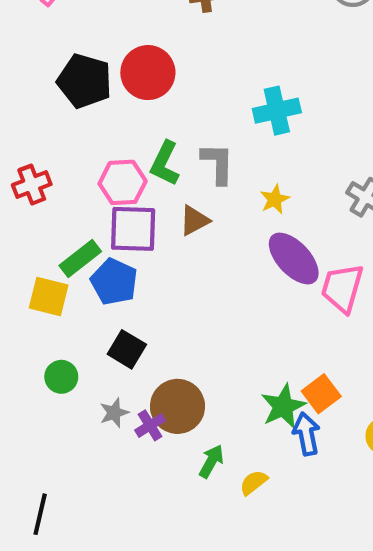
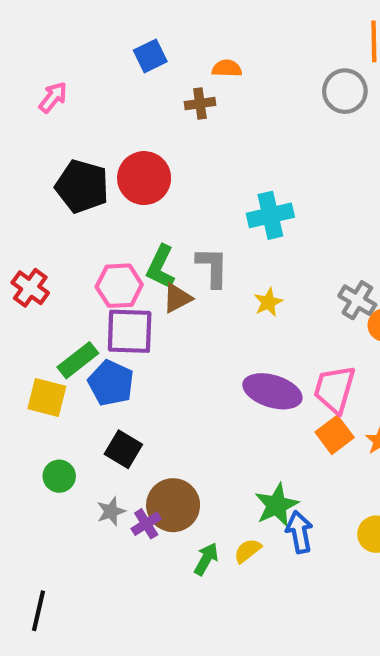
red cross: (32, 185) -> (30, 288), turned -33
brown triangle: (194, 220) -> (177, 298), moved
purple ellipse: (294, 258) -> (272, 391), moved, turned -30
orange square: (321, 394) -> (335, 435), moved
yellow semicircle: (254, 482) -> (248, 551), moved

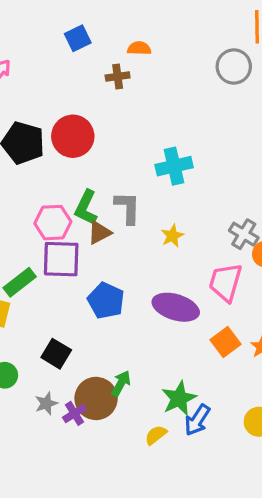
blue pentagon: (111, 383) -> (106, 301), moved
pink trapezoid: (335, 389) -> (225, 282), moved
blue arrow: (299, 532) -> (197, 420), turned -136
green arrow: (206, 559) -> (121, 384), moved

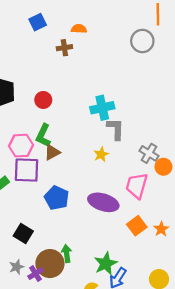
red circle: (73, 136) -> (43, 100), moved, size x0.6
gray L-shape: (128, 208) -> (116, 129), moved
green arrow: (121, 384) -> (67, 254), turned -36

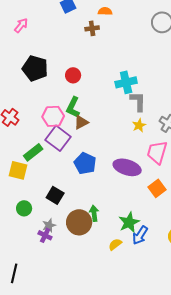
yellow star: (101, 154) -> (139, 125), moved
purple square: (27, 170) -> (58, 138), turned 35
purple cross: (35, 274) -> (45, 235), moved, turned -32

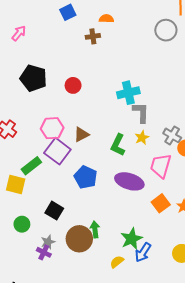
green L-shape: (73, 107) -> (118, 145), moved

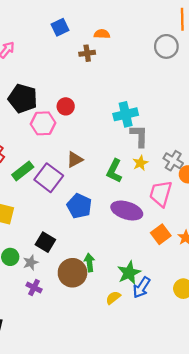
pink hexagon: (52, 128) -> (43, 123), moved
green rectangle: (31, 166) -> (23, 171), moved
gray star: (48, 242) -> (31, 263), moved

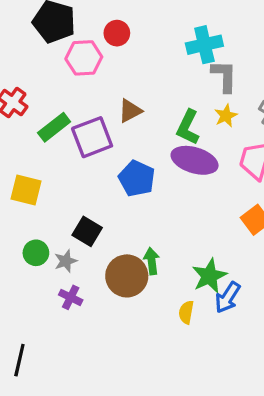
purple square: (49, 178) -> (92, 137), turned 32
purple ellipse: (127, 211) -> (195, 160), moved
yellow semicircle: (113, 298) -> (186, 312), turned -42

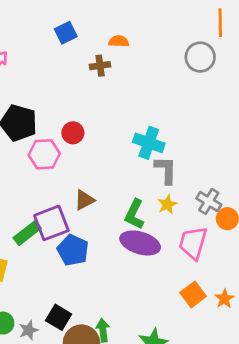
cyan cross: (204, 45) -> (149, 143), turned 32
green rectangle: (54, 127) -> (27, 233), moved
blue pentagon: (137, 178) -> (73, 250), moved
black square: (87, 231) -> (59, 317), moved

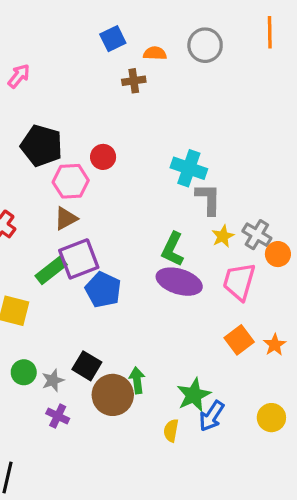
blue square: (66, 33) -> (113, 39), moved
gray circle: (200, 57) -> (205, 45), moved
brown triangle: (84, 200) -> (66, 218), moved
yellow star: (167, 204) -> (223, 236), moved

